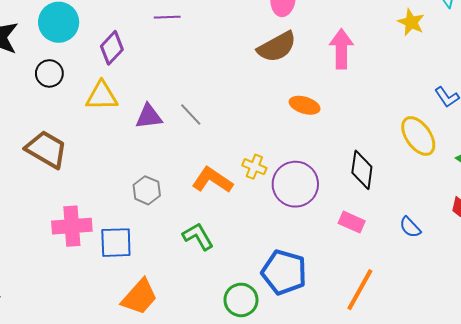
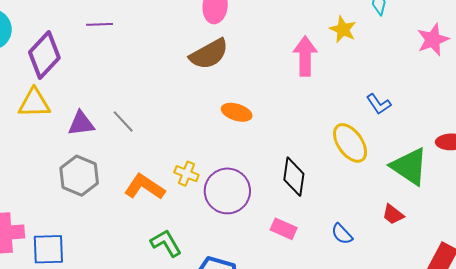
purple diamond: (112, 48) -> (44, 55), size x1.4
pink arrow: (341, 49) -> (305, 56), moved
gray hexagon: (147, 190) -> (79, 176), moved, size x1.4
green L-shape: (198, 236) -> (166, 243), moved

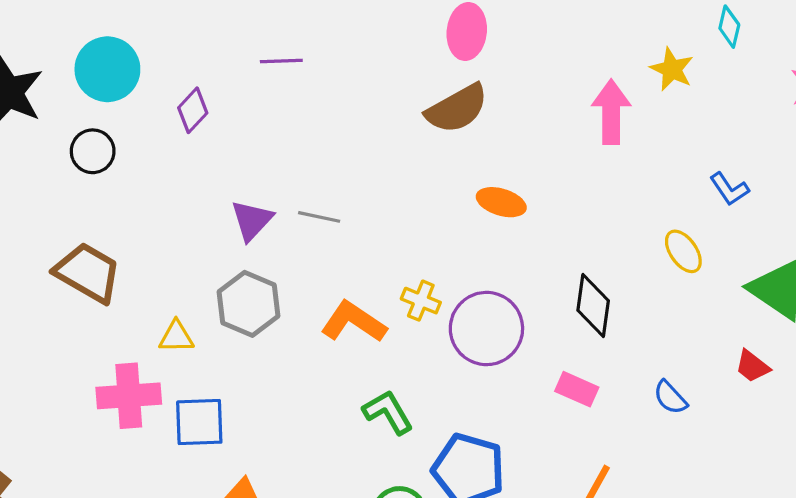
purple diamond: (44, 55) -> (193, 110), size x0.6
yellow triangle: (34, 103) -> (176, 337), moved, size x0.7
gray line: (123, 121) -> (319, 217), turned -35
purple triangle: (81, 123) -> (252, 220), turned -40
yellow ellipse: (350, 143) -> (683, 251), size x0.7

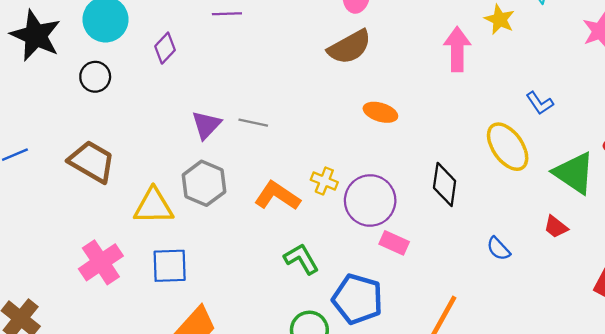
yellow ellipse: (683, 251) -> (508, 147), size x1.6
yellow triangle: (176, 337) -> (154, 206), size x1.6
pink rectangle: (577, 389) -> (394, 243), moved
pink cross: (129, 396) -> (101, 262), moved, turned -30

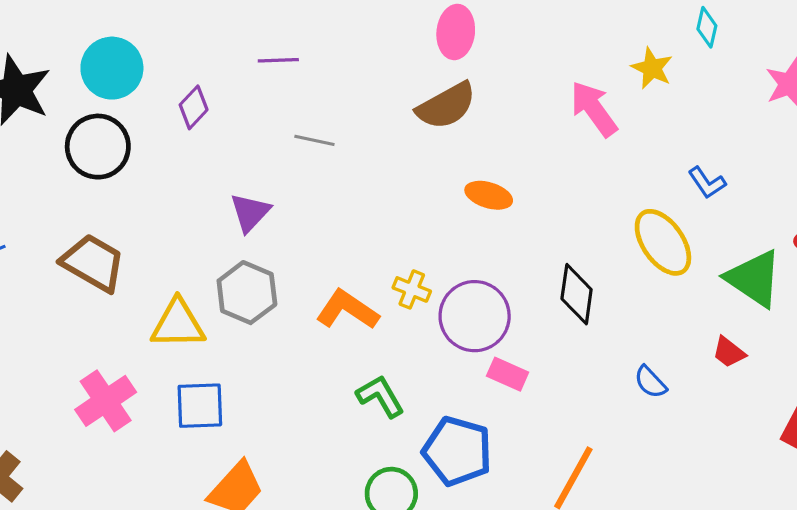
pink arrow: (457, 49) -> (594, 109), turned -36
black circle: (95, 77) -> (98, 147), size x1.5
gray line: (253, 123) -> (314, 140), moved

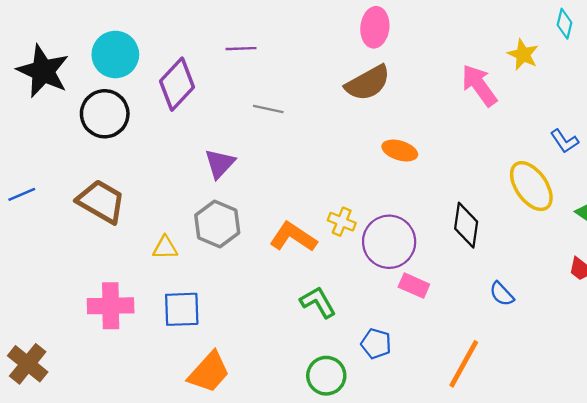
purple diamond: (194, 107) -> (177, 84), size x1.6
yellow triangle: (178, 324) -> (165, 248), size x0.6
blue semicircle: (650, 382) -> (502, 294), moved
pink cross: (106, 401) -> (111, 306), turned 33
blue pentagon: (457, 451) -> (376, 344), size x0.6

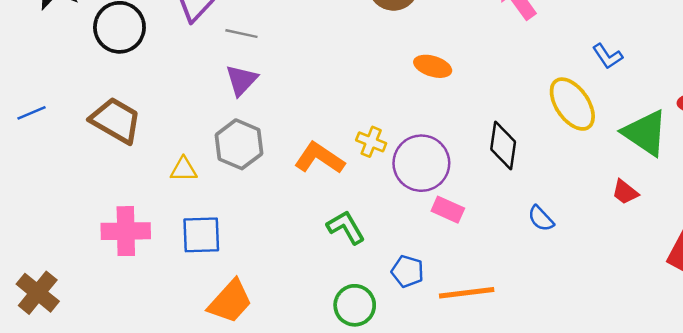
gray line: (268, 109) -> (241, 34), moved
orange line: (464, 364) -> (467, 293), moved, turned 54

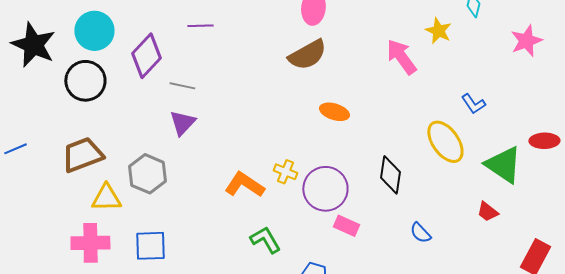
brown trapezoid: (116, 120) -> (82, 155), turned -51
gray hexagon: (239, 144) -> (147, 174), moved
yellow triangle: (184, 169) -> (106, 198), moved, size x1.4

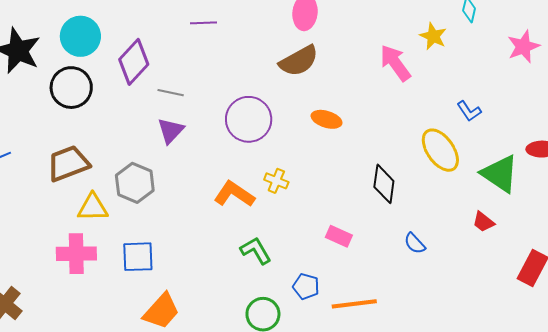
purple line: (200, 26) -> (203, 23), moved
purple circle: (325, 189) -> (249, 119), moved

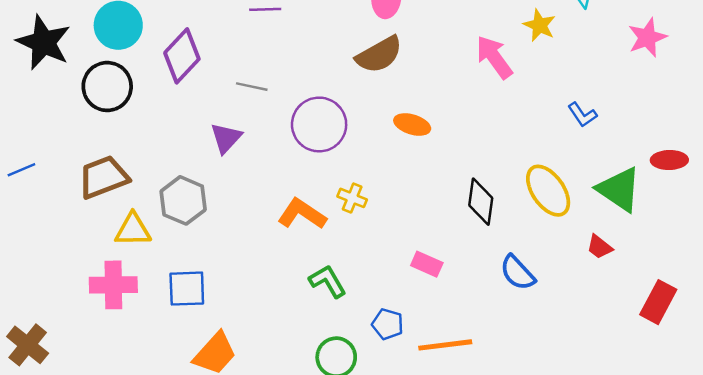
gray line: (171, 93) -> (252, 87), moved
yellow ellipse: (440, 150) -> (548, 191), moved
blue semicircle: (415, 243) -> (517, 273), size x1.4

